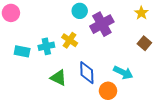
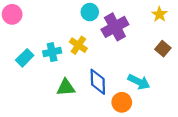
cyan rectangle: (22, 51) -> (25, 58), turned -56
green triangle: (58, 78) -> (66, 87), turned -30

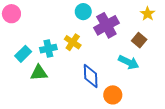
brown square: (163, 49) -> (139, 40), moved
cyan arrow: (139, 82) -> (129, 62), moved
green triangle: (66, 87) -> (39, 73), moved

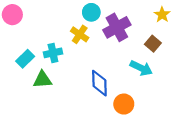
yellow cross: (73, 42) -> (80, 34), moved

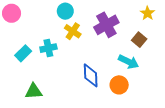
cyan circle: (91, 12) -> (65, 11), moved
green triangle: (43, 80) -> (34, 91), moved
orange circle: (124, 104) -> (119, 85), moved

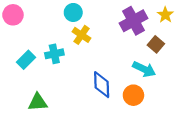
purple cross: (106, 25) -> (133, 21), moved

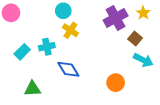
cyan arrow: (144, 69) -> (143, 60), moved
blue diamond: (102, 85) -> (68, 69), moved, turned -30

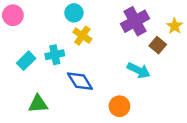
yellow star: (143, 13) -> (175, 26), moved
cyan arrow: (143, 60) -> (139, 70), moved
orange circle: (116, 83) -> (119, 106), moved

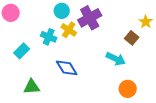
purple cross: (135, 21) -> (90, 18), moved
cyan cross: (55, 55) -> (49, 37), moved, turned 35
orange circle: (119, 106) -> (128, 89), moved

